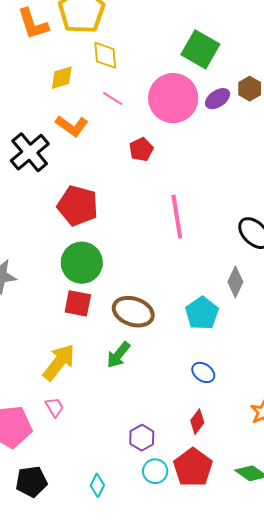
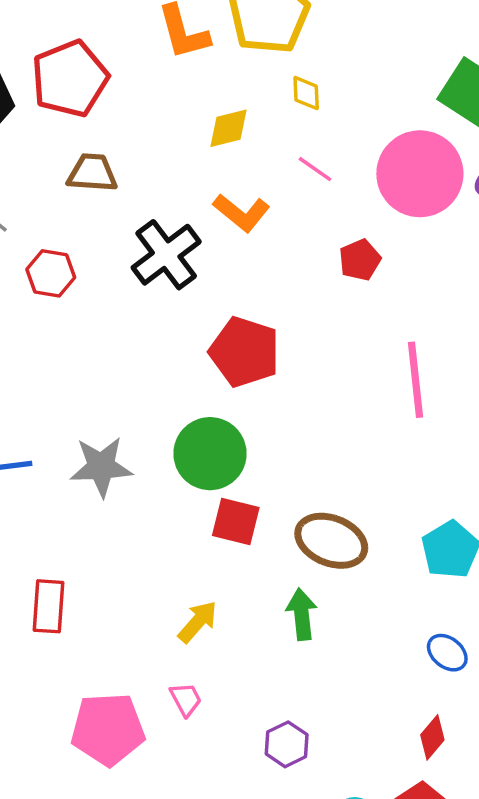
yellow diamond: (105, 55) -> (306, 93), size x0.7
green circle: (82, 263) -> (210, 454), moved
green arrow: (118, 355) -> (302, 614), turned 132
yellow arrow: (59, 362) -> (198, 622), size x0.7
purple hexagon: (142, 438) -> (287, 744), moved

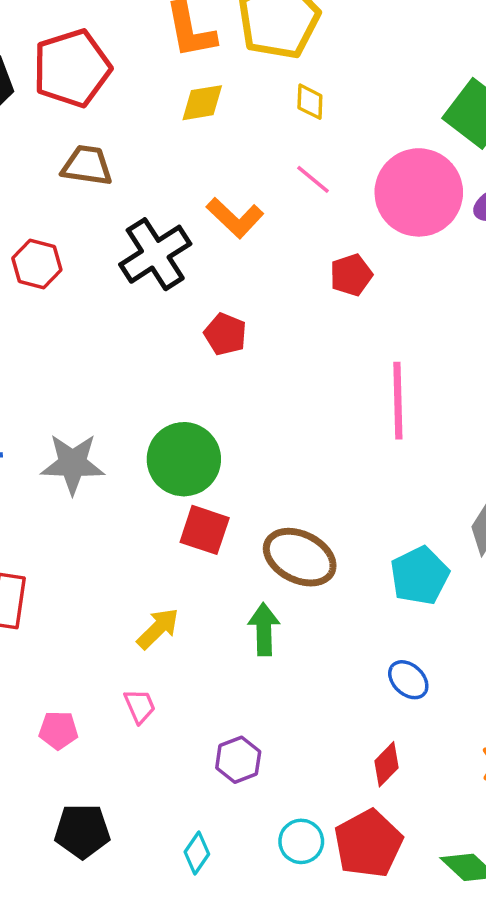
yellow diamond: (228, 128) -> (202, 103), moved
red pentagon: (245, 352) -> (225, 334), moved, size x0.6
pink pentagon: (108, 729) -> (58, 730), size x0.5

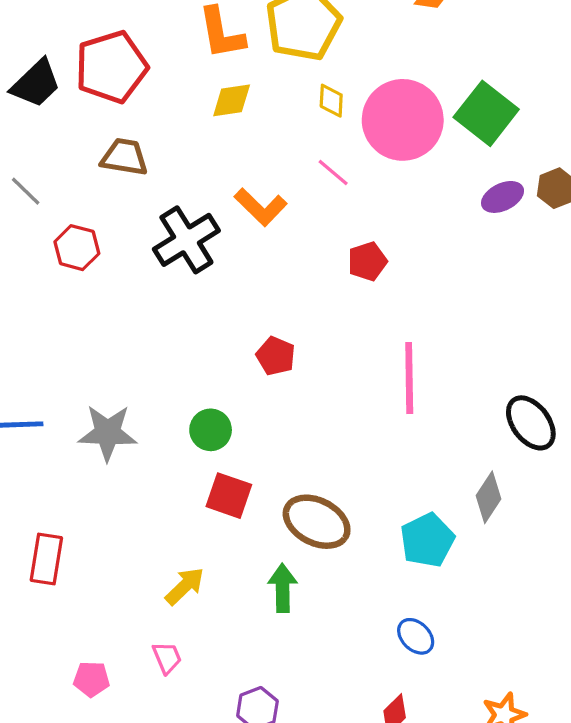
pink circle: (419, 192) -> (403, 120), moved
red pentagon: (225, 334) -> (276, 356), moved
green circle: (184, 459) -> (211, 430), size x0.6

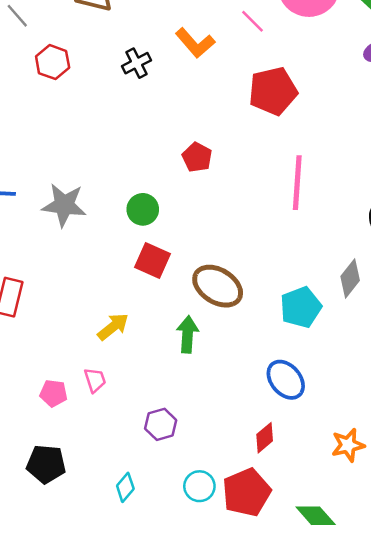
black cross: (186, 240) -> (137, 63), size x0.6
red pentagon: (367, 261) -> (273, 91), size x1.6
blue ellipse: (416, 636) -> (286, 380), size x1.4
pink pentagon: (91, 679) -> (53, 393), moved

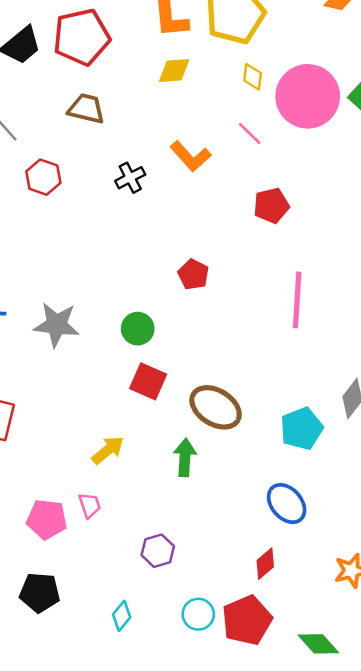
red pentagon: (273, 91) -> (271, 205), size x0.7
pink pentagon: (53, 393) -> (47, 519), size x1.4

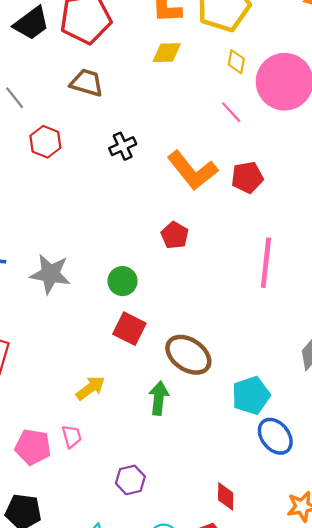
orange L-shape: (191, 156) -> (192, 170), moved, size x1.4
cyan pentagon: (302, 429) -> (251, 395), moved
blue ellipse: (287, 504) -> (275, 436), moved
red diamond: (265, 564) -> (226, 496), turned -52

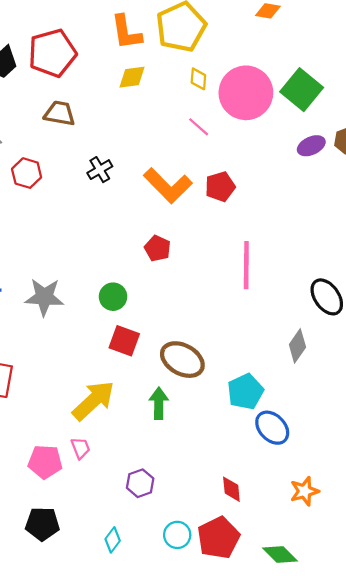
yellow arrow: (90, 388) -> (93, 401), size x1.6

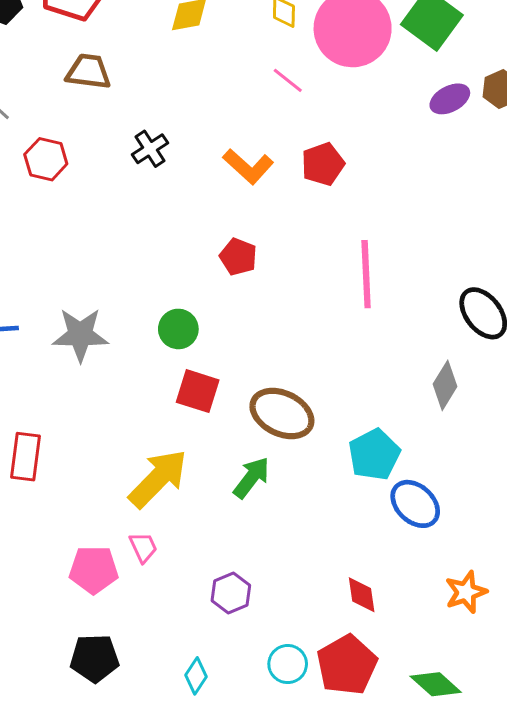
orange L-shape: (168, 186) -> (248, 166), size x0.7
green arrow: (159, 403) -> (251, 478), turned 40

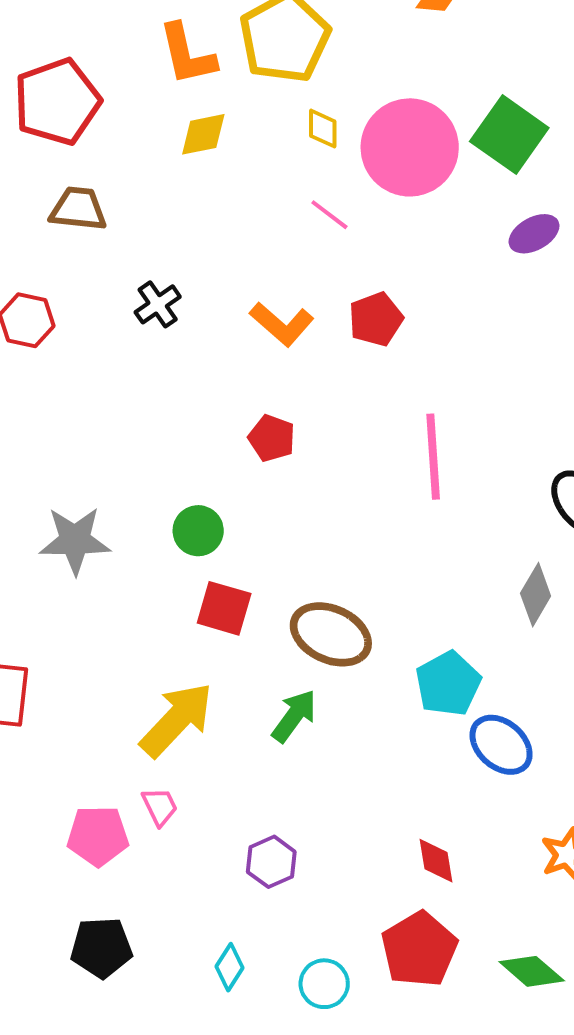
cyan circle: (288, 664) -> (324, 984), moved

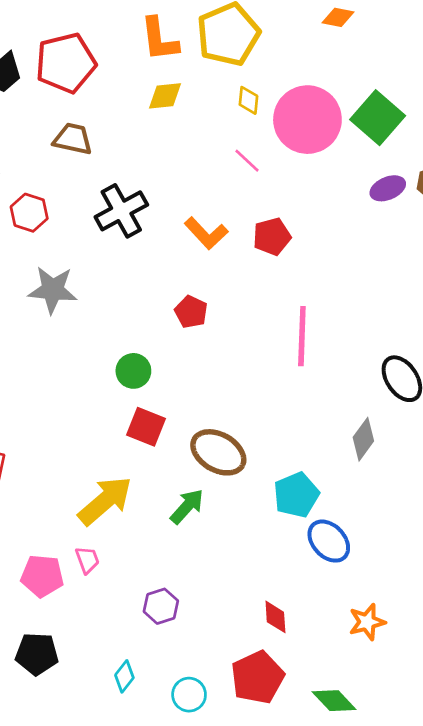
black cross: (158, 304) -> (121, 211), size x1.6
gray star: (75, 540) -> (53, 290), moved

